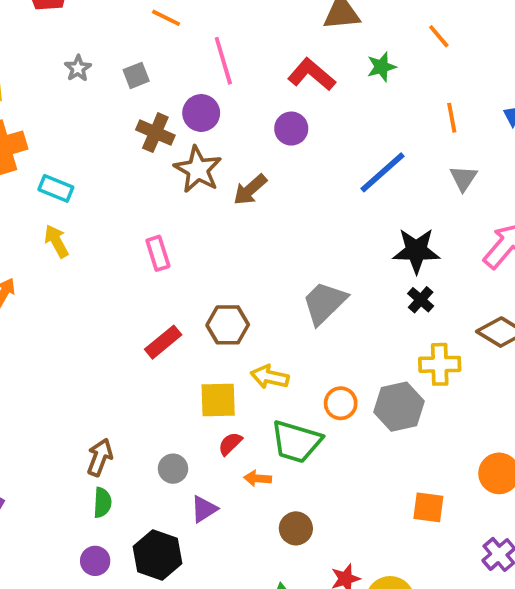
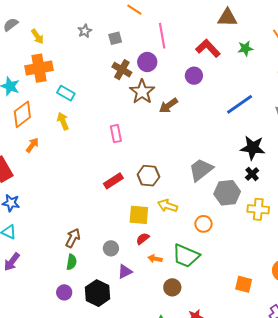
gray hexagon: (399, 407) -> (227, 193), moved
green trapezoid: (296, 442) -> (186, 256), moved

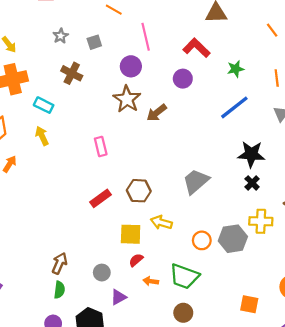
green star: (245, 48) -> (236, 69), moved
brown cross: (122, 70) -> (72, 73), moved
gray hexagon: (227, 193) -> (233, 239), moved
brown circle: (172, 287) -> (183, 313), moved

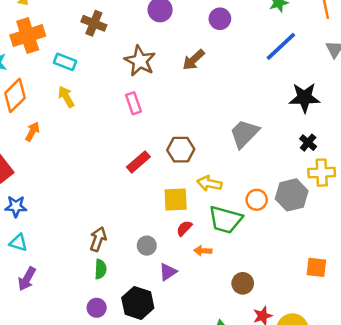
brown star: (127, 99) -> (140, 61), moved
black cross: (252, 183) -> (308, 143), moved
green trapezoid: (184, 276) -> (225, 220), moved

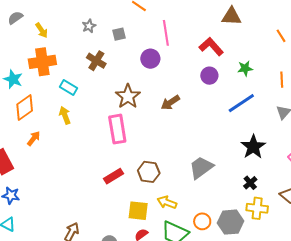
purple circle: (220, 19) -> (209, 76), moved
black star: (304, 98) -> (253, 147), turned 30
pink rectangle: (134, 103) -> (117, 129), size x1.6

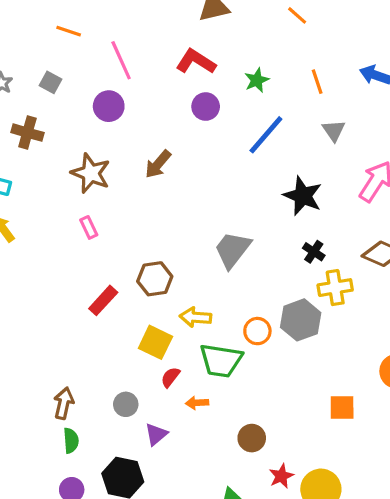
gray square: (119, 34) -> (51, 82), turned -32
pink rectangle: (117, 129) -> (89, 227), size x0.5
yellow square: (138, 211) -> (155, 342), turned 35

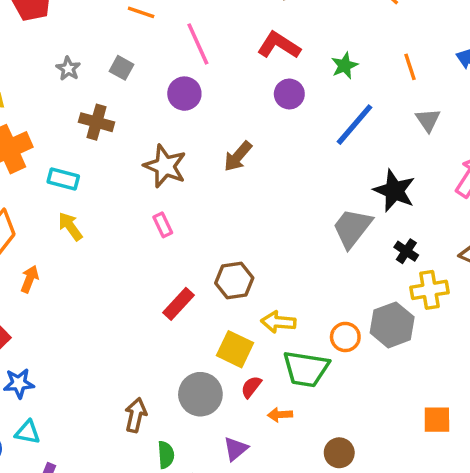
gray trapezoid: (233, 250) -> (352, 228), moved
gray circle: (126, 404) -> (200, 394), moved, size x1.6
green semicircle: (71, 441) -> (166, 455), moved

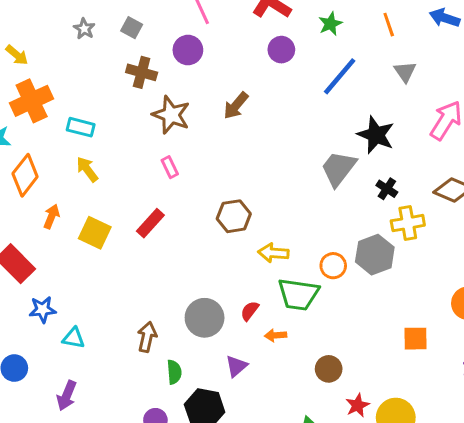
brown cross: (97, 122) -> (142, 72), moved
red rectangle: (178, 304) -> (150, 223), moved
yellow square: (235, 349) -> (95, 233), moved
cyan triangle: (28, 432) -> (74, 338), moved

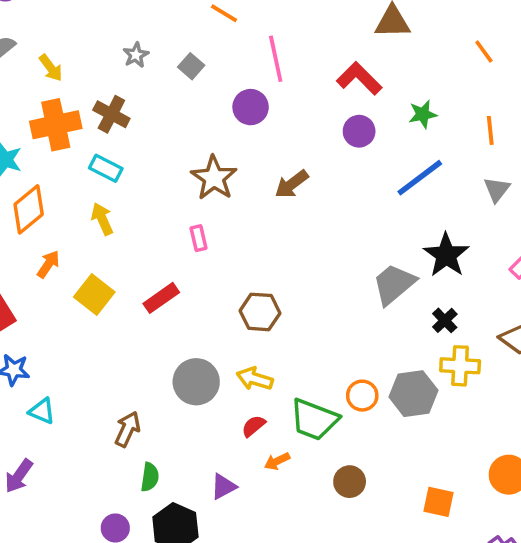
brown cross: (142, 72) -> (111, 114), moved
yellow arrow: (273, 253) -> (255, 379), moved
gray circle: (205, 318) -> (196, 382), moved
orange arrow: (276, 335) -> (277, 461), turned -35
brown circle: (329, 369) -> (350, 482), moved

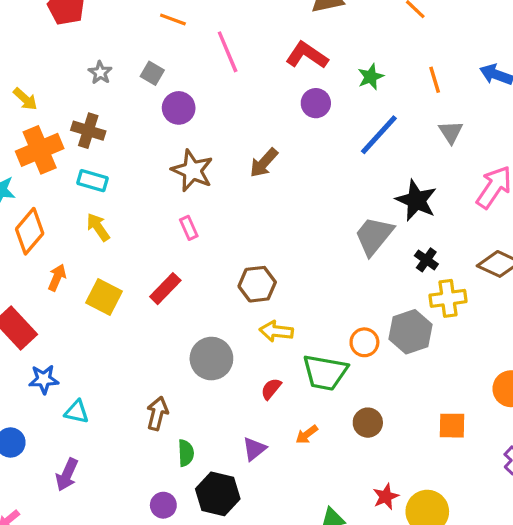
purple circle: (251, 107) -> (179, 108), moved
yellow arrow: (255, 379) -> (276, 331), moved
orange arrow: (277, 461) -> (307, 434), moved

